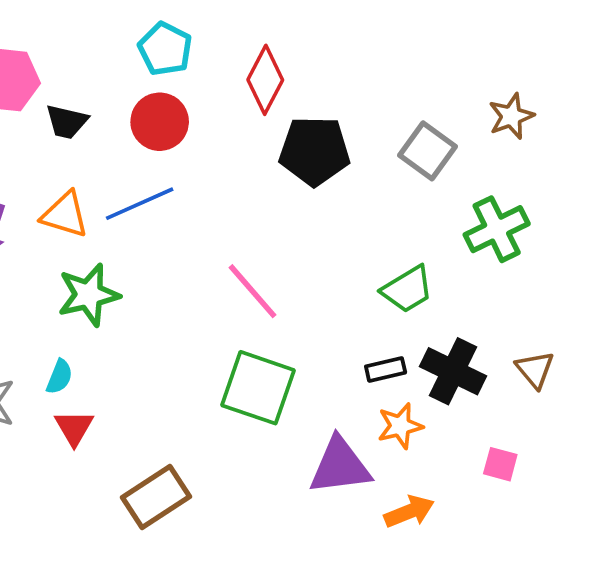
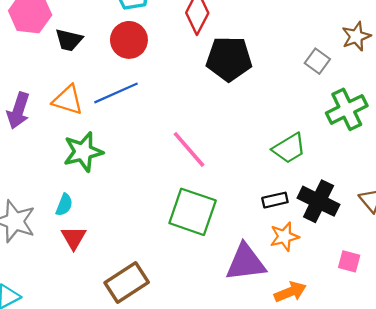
gray square: (427, 151) -> (317, 61), moved, size x0.7

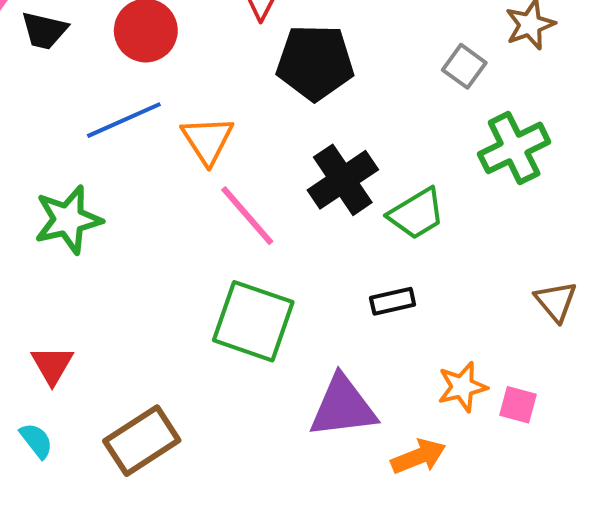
orange triangle: (68, 100) -> (207, 140), moved, turned 40
black cross: (319, 201) -> (343, 180), moved, turned 30
cyan semicircle: (64, 205) -> (36, 441), moved, turned -60
orange star: (284, 237) -> (462, 387), moved

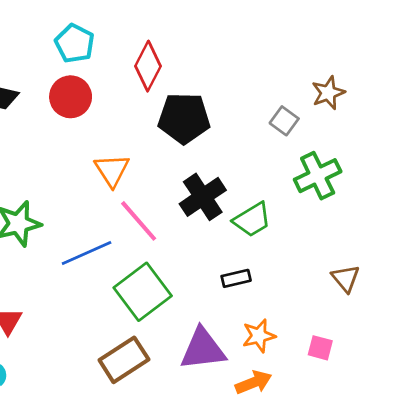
blue line: (124, 120) -> (87, 253), moved
green square: (253, 321) -> (143, 292), turned 34
orange star: (462, 387) -> (259, 336), moved
brown rectangle: (142, 441) -> (124, 360), moved

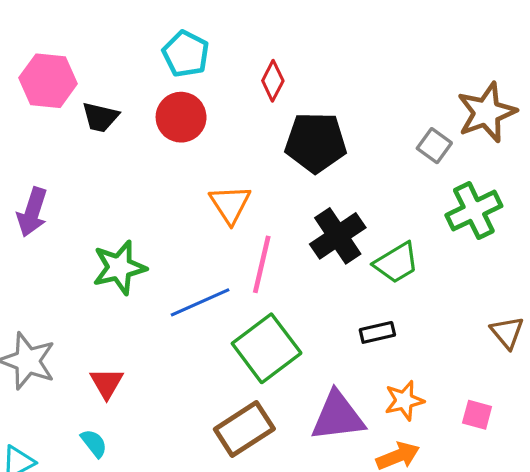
red diamond: (148, 66) -> (273, 81), size x0.7
brown star: (328, 93) -> (487, 112), size x1.5
pink line: (139, 221) -> (262, 264), turned 54

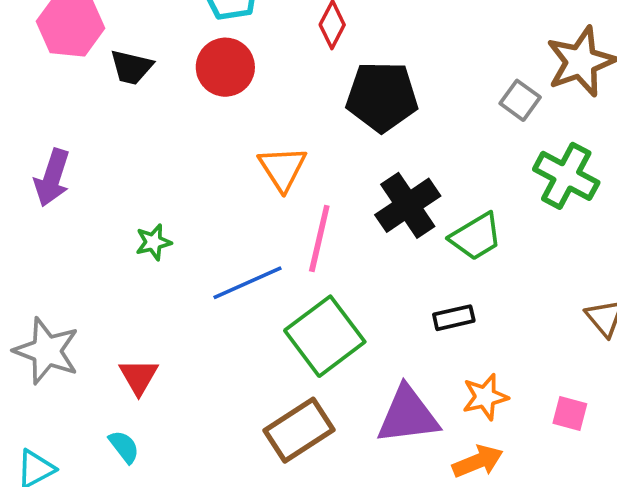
green cross: (474, 211) -> (566, 176), turned -36
green star: (119, 268) -> (153, 242), size x0.6

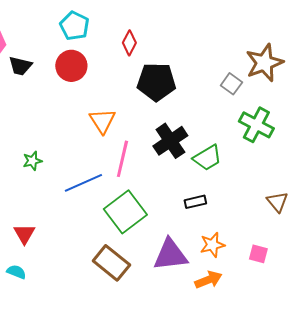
brown rectangle: (299, 430) -> (111, 263), turned 72
cyan semicircle: (124, 447) -> (16, 272), turned -30

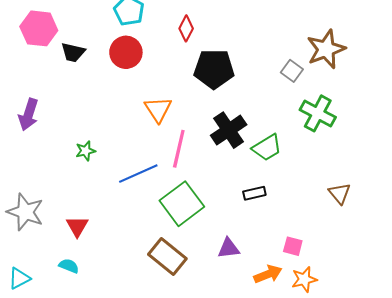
orange star: (212, 245) -> (304, 279), moved
pink square: (258, 254) -> (293, 246), moved
purple triangle: (170, 255) -> (229, 248), size x0.6

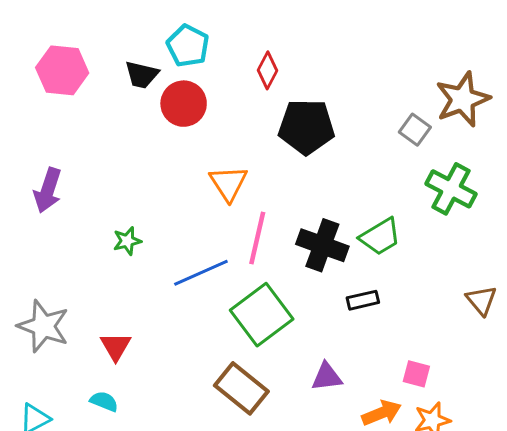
black trapezoid: (73, 52) -> (142, 75), moved
black cross: (229, 130) -> (322, 245), moved, turned -36

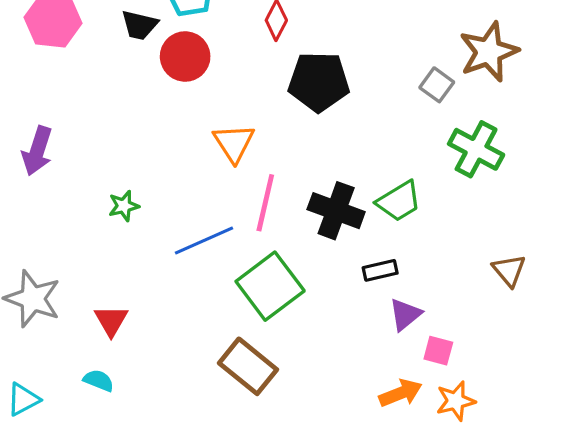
purple triangle: (327, 377) -> (405, 314), moved, turned -32

